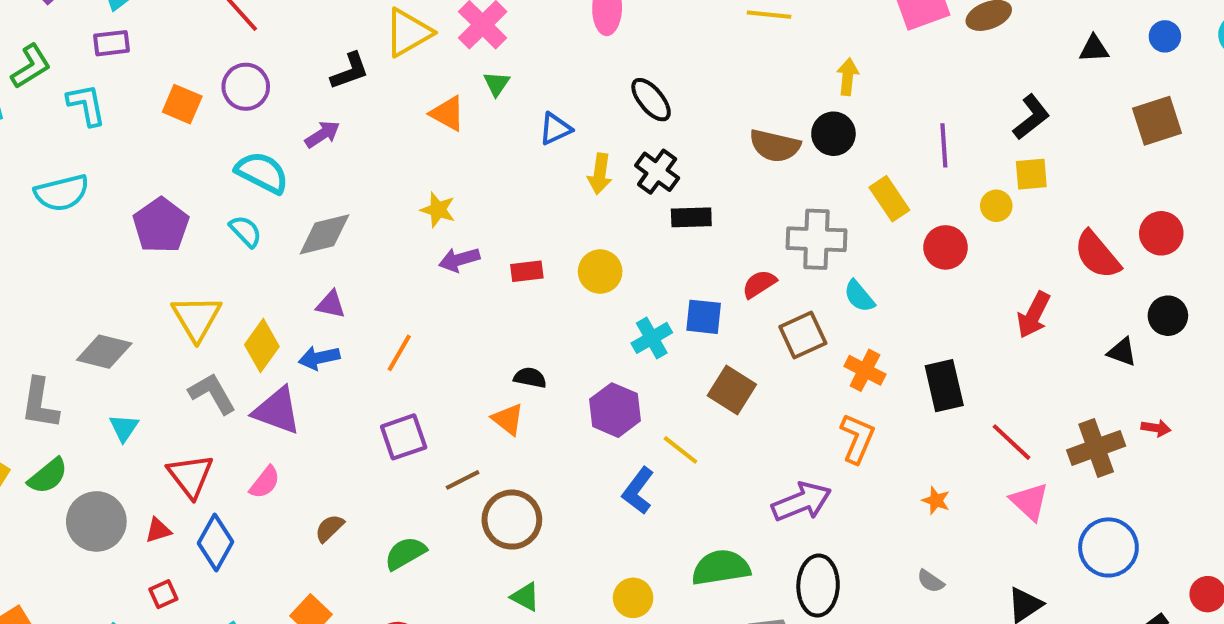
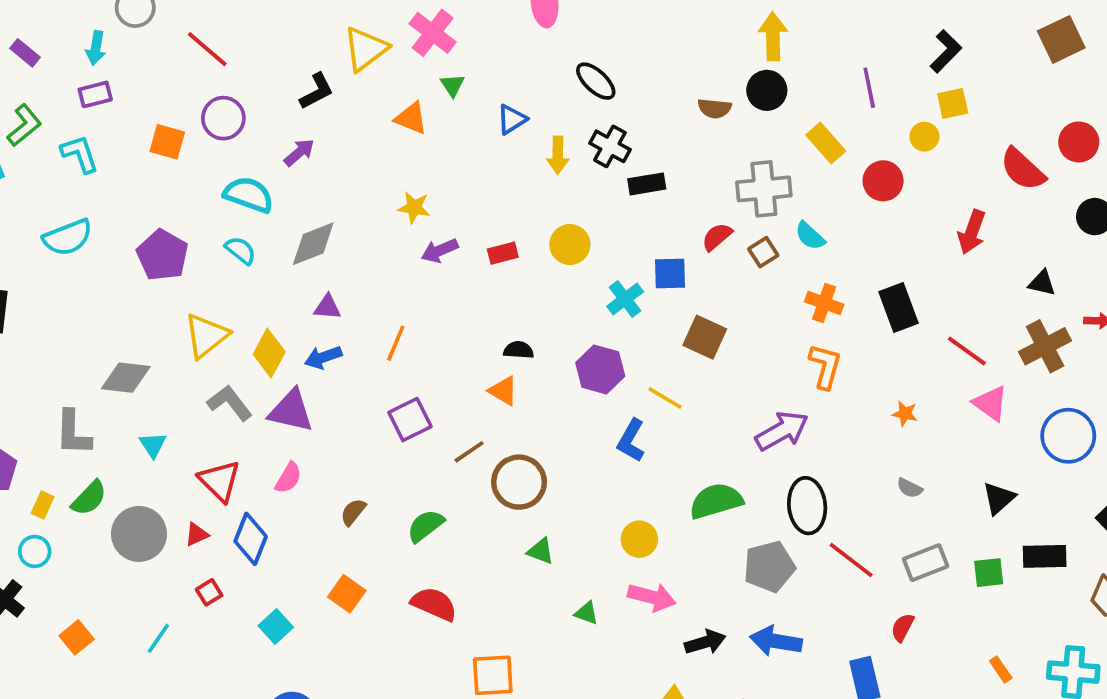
yellow arrow: (848, 77) -> (773, 36), size x1.4
brown semicircle: (775, 146) -> (715, 108), size x0.7
yellow triangle: (197, 318) -> (206, 336), turned 30
brown square: (803, 335) -> (763, 252), moved, size x0.7
black triangle: (1122, 352) -> (1042, 283), moved

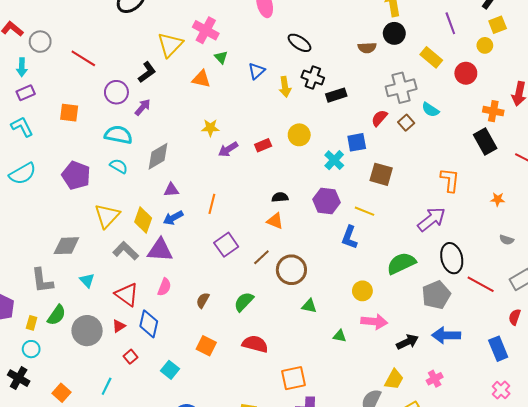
purple circle: (223, 118) -> (116, 92), moved
orange cross: (824, 303) -> (493, 111), moved

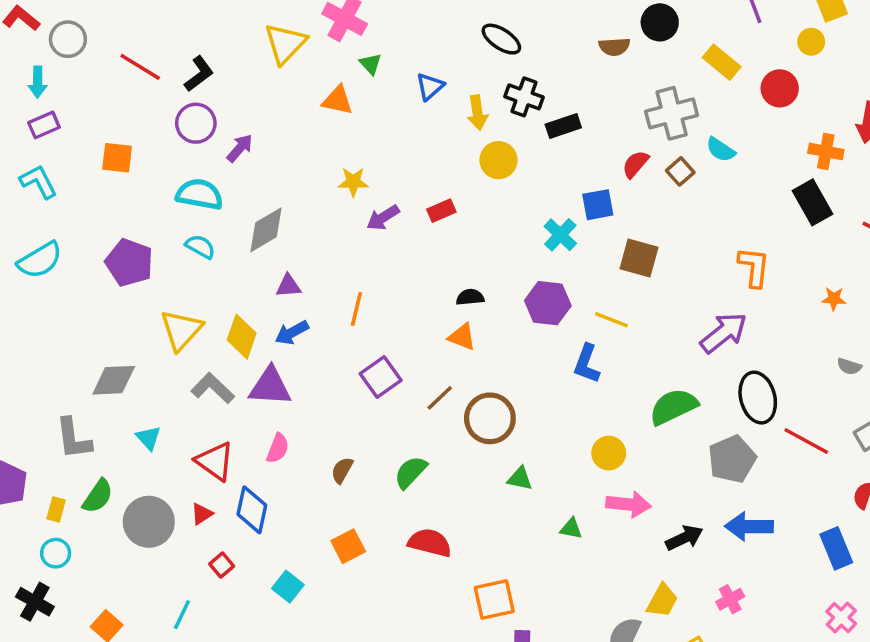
black L-shape: (147, 72) -> (199, 74), moved
yellow circle: (299, 135) -> (499, 160), moved
orange square: (206, 346) -> (348, 546), turned 36

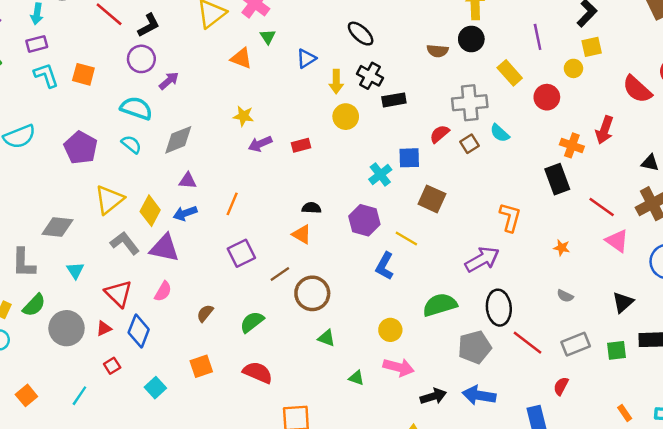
cyan L-shape: (39, 182) -> (46, 75), moved

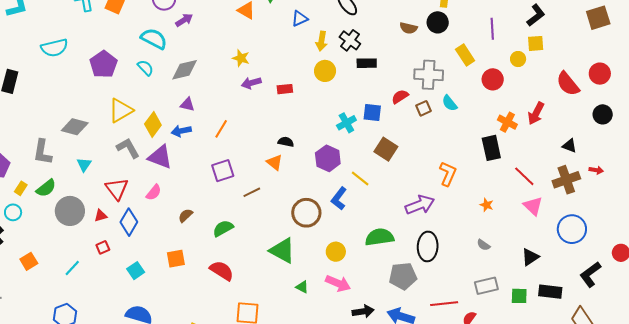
brown circle: (312, 293) -> (306, 213), moved
green triangle: (326, 338) -> (282, 251), size x1.8
red line: (527, 343) -> (444, 304), moved, turned -52

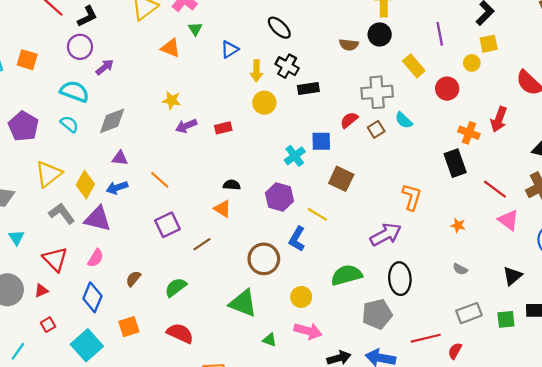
orange line: (221, 129) -> (160, 180), turned -72
blue diamond: (129, 222) -> (92, 297), moved
cyan square: (136, 271) -> (87, 345), size x1.6

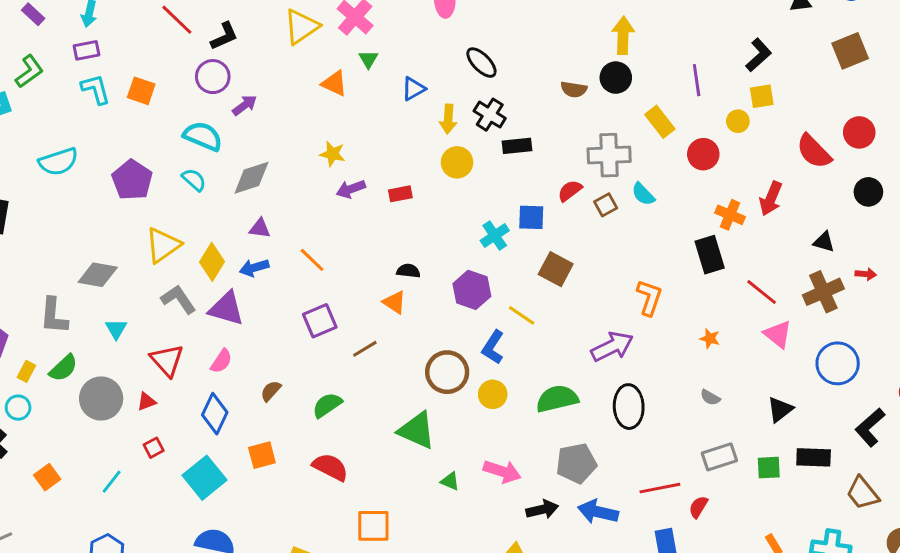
yellow circle: (301, 297) -> (493, 394), moved
gray pentagon: (377, 314) -> (576, 463), moved

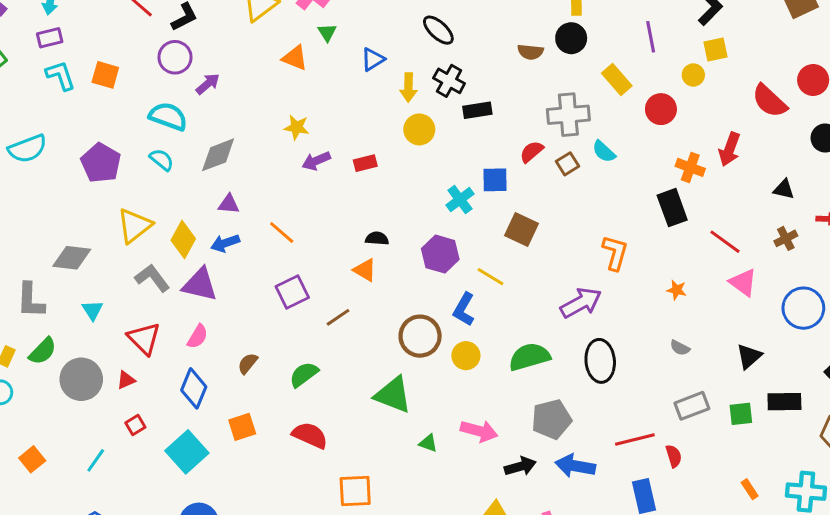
brown cross: (823, 292) -> (786, 238), size x0.6
red semicircle: (698, 507) -> (674, 456), turned 135

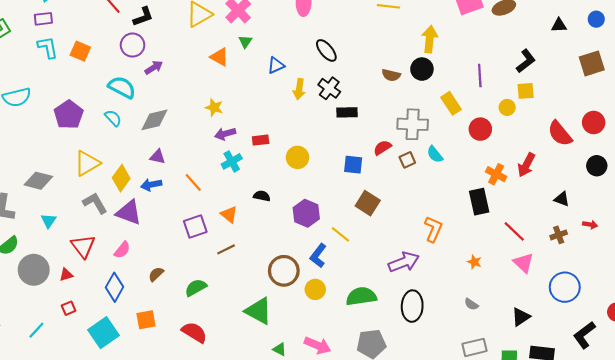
yellow circle: (419, 129) -> (298, 157), moved
cyan cross: (460, 200) -> (232, 161), moved
orange triangle: (365, 270) -> (229, 215), moved

